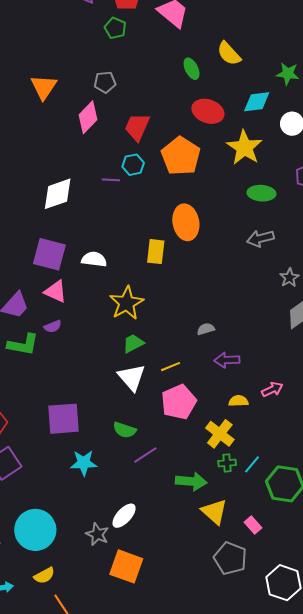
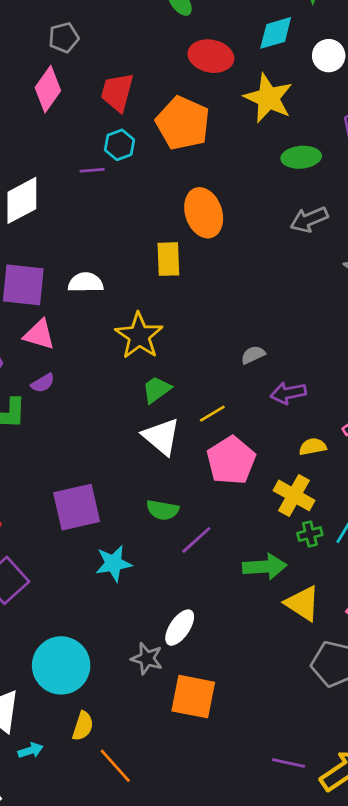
yellow semicircle: (44, 576) -> (83, 726), turned -35

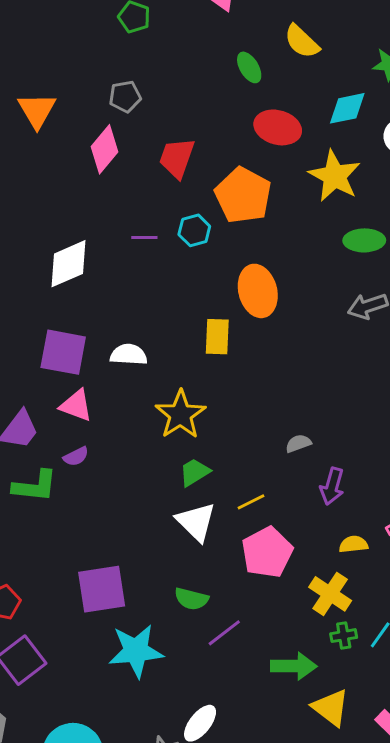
cyan hexagon: (119, 145) -> (194, 230), moved
purple arrow: (288, 393) -> (332, 486), turned -68
cyan star: (114, 563) -> (136, 651), size x1.4

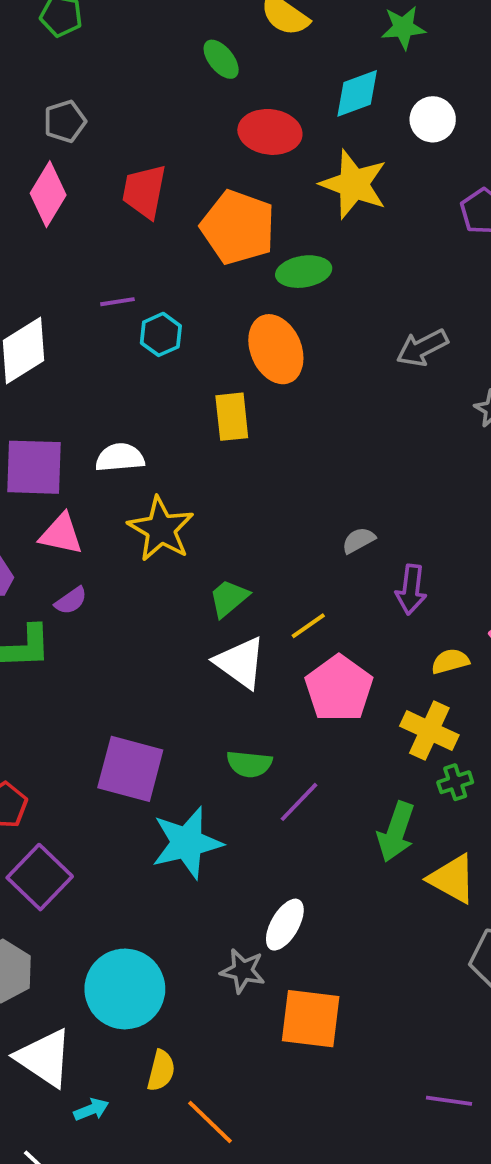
cyan hexagon: (194, 230) -> (161, 334), moved
green ellipse: (364, 240) -> (304, 272), moved
yellow star: (180, 415) -> (161, 529), moved
purple square: (102, 589) -> (130, 769), turned 32
green arrow: (294, 666) -> (396, 832), turned 117

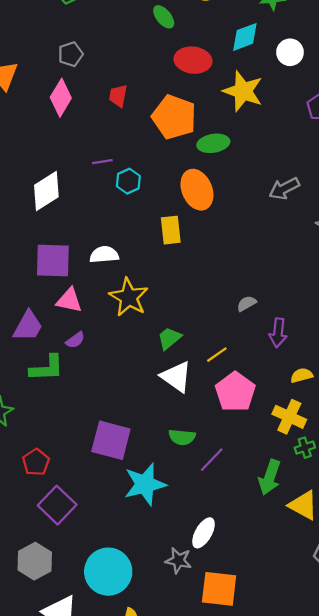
red trapezoid: (144, 191) -> (118, 96), size x0.7

